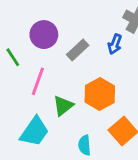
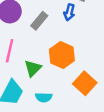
cyan semicircle: (84, 145) -> (44, 97), moved, turned -77

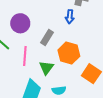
gray rectangle: (39, 21) -> (47, 37), moved

